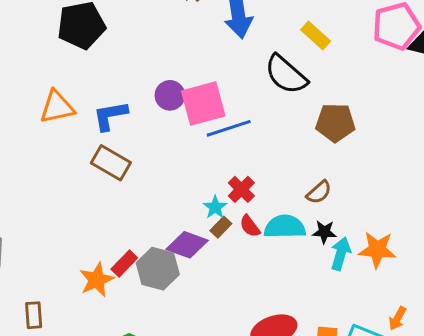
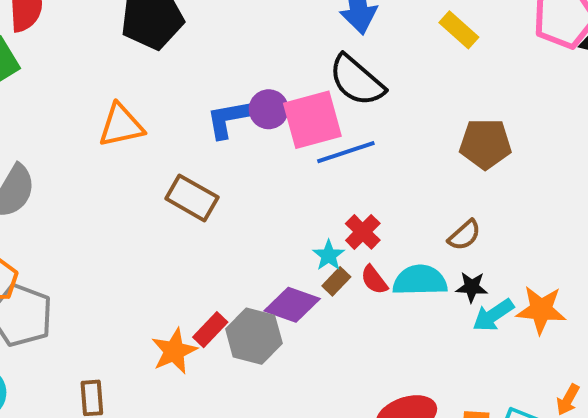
black semicircle: (286, 75) -> (357, 80), moved
blue L-shape: (110, 116) -> (229, 119), moved
cyan arrow: (341, 254) -> (493, 315), turned -140

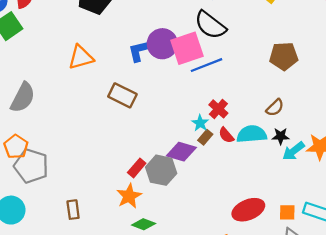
purple circle: (269, 109) -> (162, 44), size x1.4
orange star: (174, 351) -> (129, 196), moved

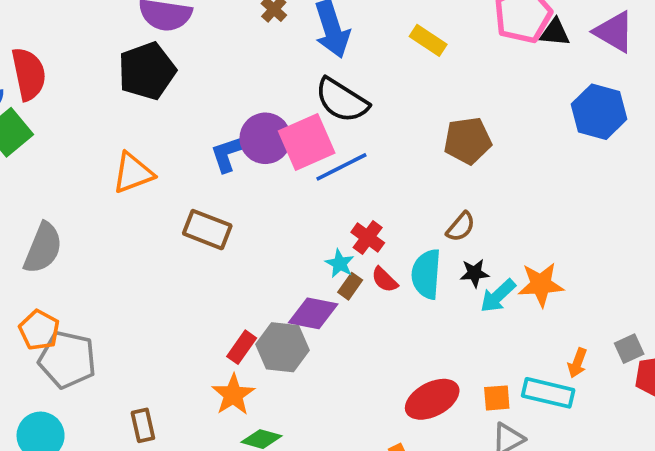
cyan semicircle: (252, 134) -> (426, 274), turned -76

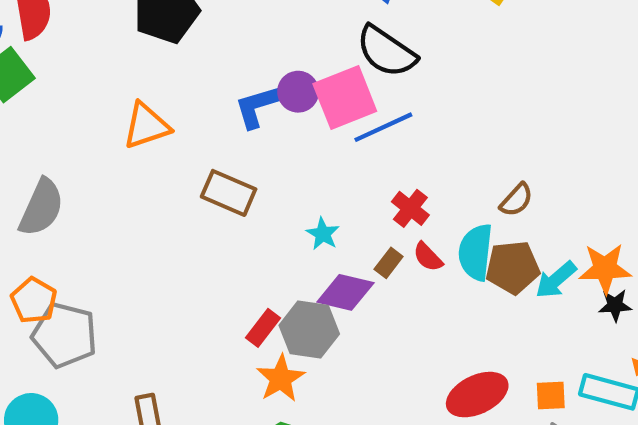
purple circle: (265, 138) -> (298, 92), size x0.7
brown pentagon: (468, 141) -> (513, 267), moved
cyan star: (340, 264) -> (323, 234), moved
black star: (474, 273) -> (615, 305), moved
orange star: (233, 395) -> (281, 379), moved

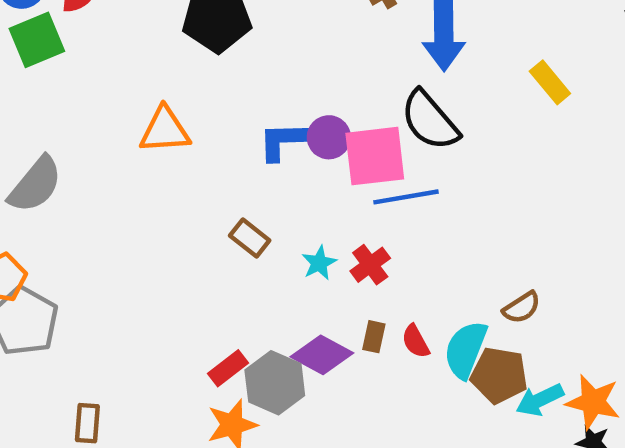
brown rectangle: (229, 193) -> (250, 238), moved, size x0.7
red cross: (410, 208) -> (370, 265), moved
cyan star: (323, 234) -> (319, 263), moved
brown rectangle: (389, 263) -> (374, 337), turned -40

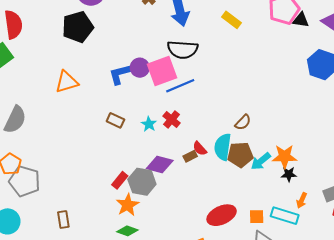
black semicircle: (430, 121) -> (183, 49), turned -32
brown rectangle: (374, 337) -> (190, 156), moved, turned 64

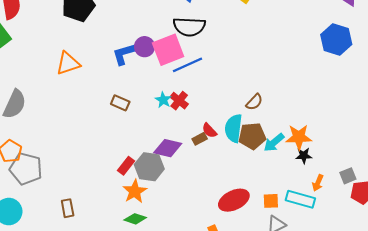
cyan star: (149, 124) -> (163, 100), moved

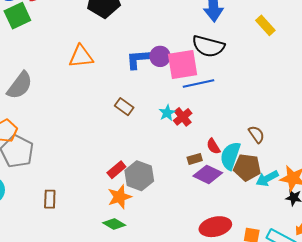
brown semicircle: (254, 102) -> (256, 134), turned -90
red semicircle: (209, 131) -> (213, 146), moved
purple diamond: (168, 148) -> (208, 174), moved

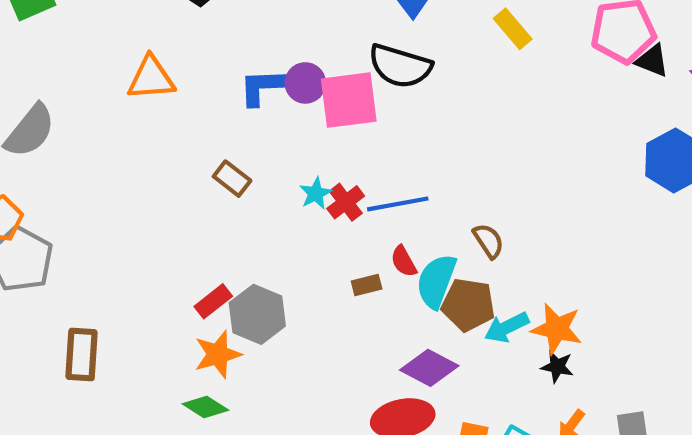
blue line: (198, 83) -> (398, 204), moved
purple diamond: (208, 174) -> (429, 368), moved
brown rectangle: (50, 199) -> (82, 354), size x1.4

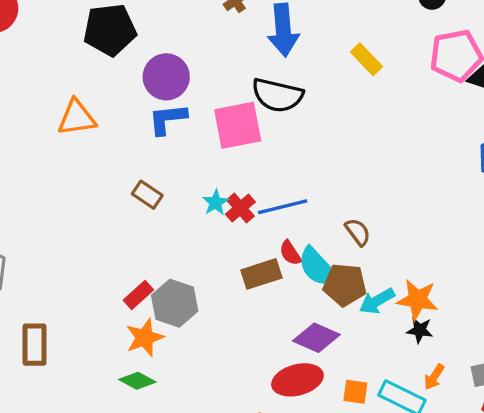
purple circle: (305, 83) -> (166, 77), moved, size x1.4
cyan semicircle: (436, 281) -> (318, 267), turned -60
brown rectangle: (367, 285) -> (261, 274), size x1.6

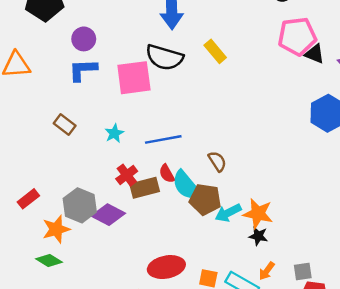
yellow rectangle: (366, 59) -> (215, 51), moved
purple circle: (166, 77) -> (84, 39), size x0.7
red cross: (240, 208) -> (127, 175), moved
red rectangle: (138, 295) -> (28, 199), moved
purple diamond: (316, 338) -> (108, 215), moved

